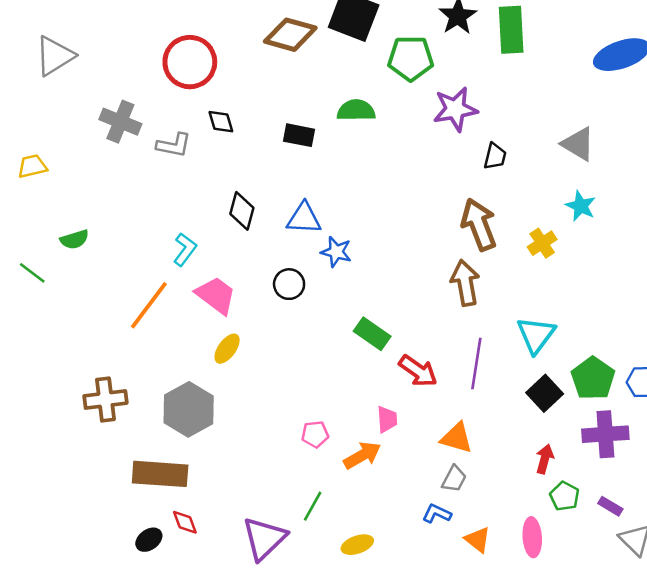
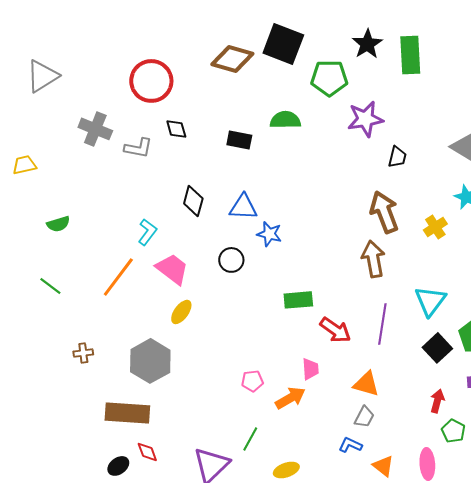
green line: (32, 273) -> (50, 286), moved
green rectangle: (372, 334) -> (298, 300), turned -40
brown cross: (105, 399) -> (83, 353), size x0.6

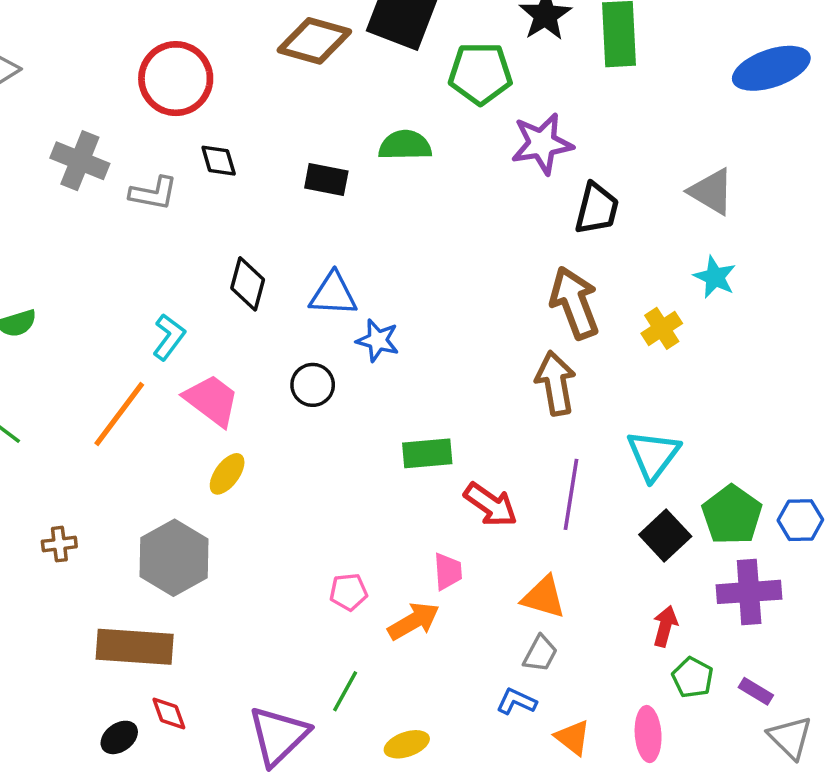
black trapezoid: (397, 157) -> (597, 209), size x1.4

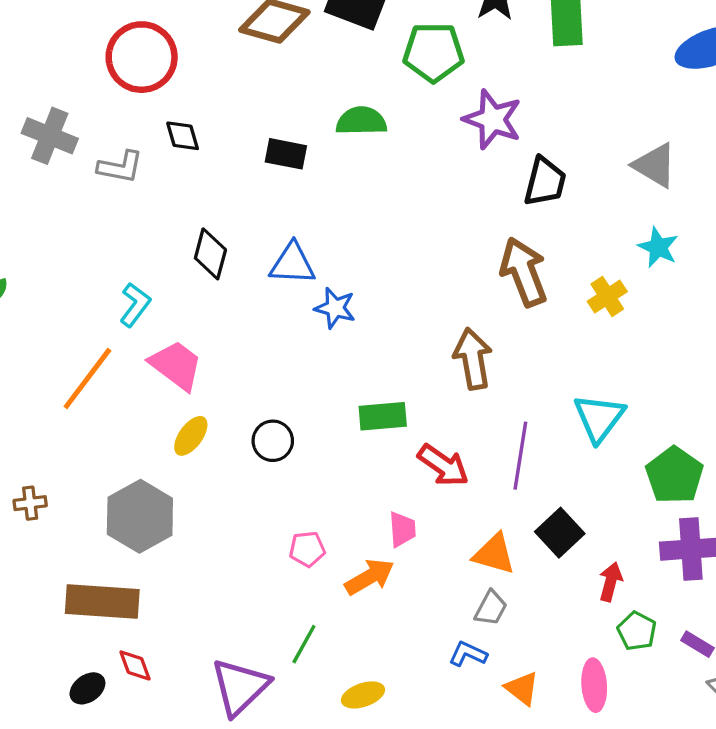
purple star: (542, 144) -> (493, 119), turned 30
brown arrow: (556, 383) -> (473, 359), moved
black circle: (313, 385) -> (273, 441), moved
black square: (665, 535) -> (560, 533), moved

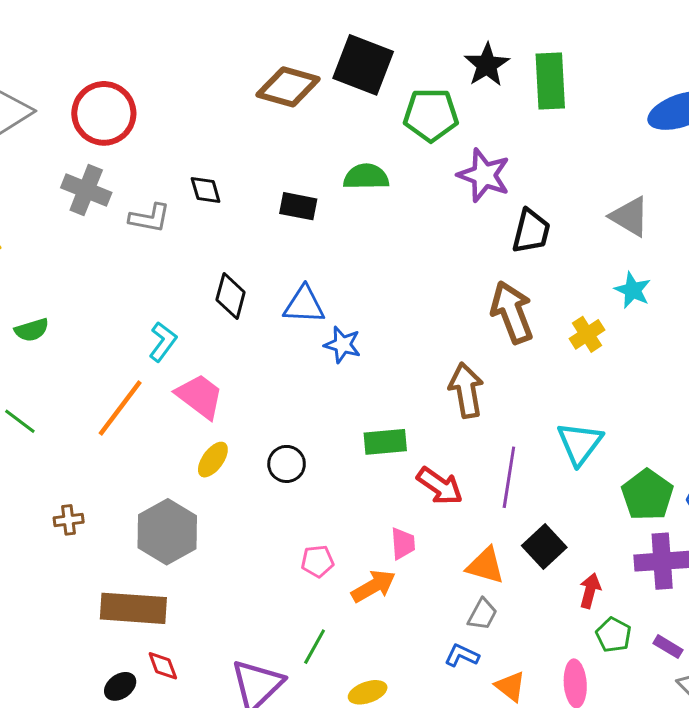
red circle: (142, 57) -> (104, 113), moved

